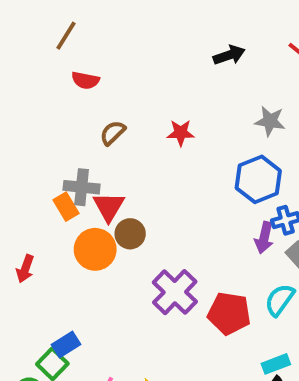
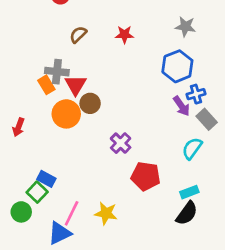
purple arrow: (264, 238) -> (181, 106), turned -48
purple cross: (175, 292) -> (121, 143), size x0.7
red pentagon: (229, 313) -> (146, 176), moved
blue rectangle: (66, 345) -> (46, 179), turned 60

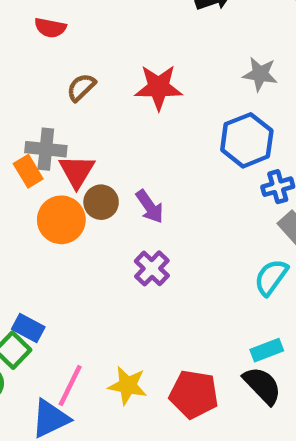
red star: (124, 34) -> (158, 87), size x1.5
purple arrow: (181, 106) -> (150, 207), moved
red pentagon: (146, 176) -> (194, 394), moved
black semicircle: (187, 213) -> (262, 385), turned -80

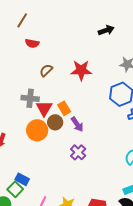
orange rectangle: (28, 171) -> (64, 108), moved

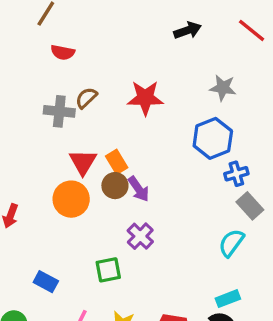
gray cross: (30, 98) -> (59, 111), moved
brown circle: (55, 122) -> (115, 186), moved
green square: (15, 189) -> (108, 270), moved, turned 35

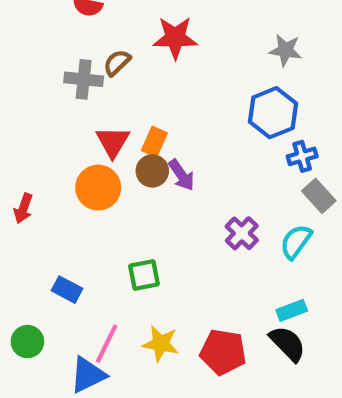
red star: (145, 98) -> (175, 38), moved
orange rectangle: (117, 162) -> (154, 142), turned 55
purple cross: (140, 236) -> (242, 233), moved

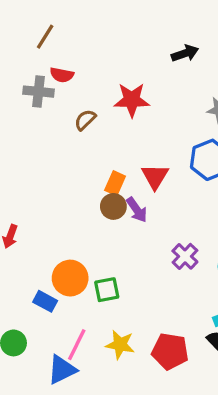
gray cross: (84, 79) -> (38, 92), moved
red triangle: (113, 142) -> (155, 176), moved
orange circle: (98, 188) -> (70, 278), moved

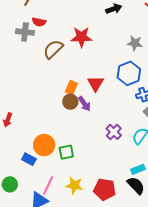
brown semicircle: (85, 120) -> (53, 49), size x1.5

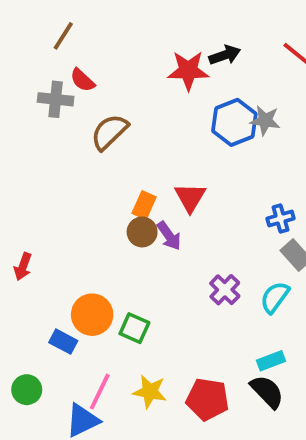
red semicircle: (39, 22) -> (82, 80), turned 32
red star: (81, 37) -> (188, 70), moved
blue hexagon: (129, 73) -> (234, 122), moved
green square: (66, 152) -> (134, 328), turned 35

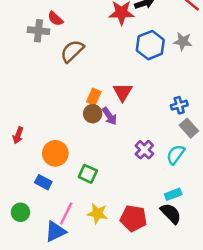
gray star: (265, 120) -> (183, 41), moved
orange circle: (92, 315) -> (55, 153), moved

